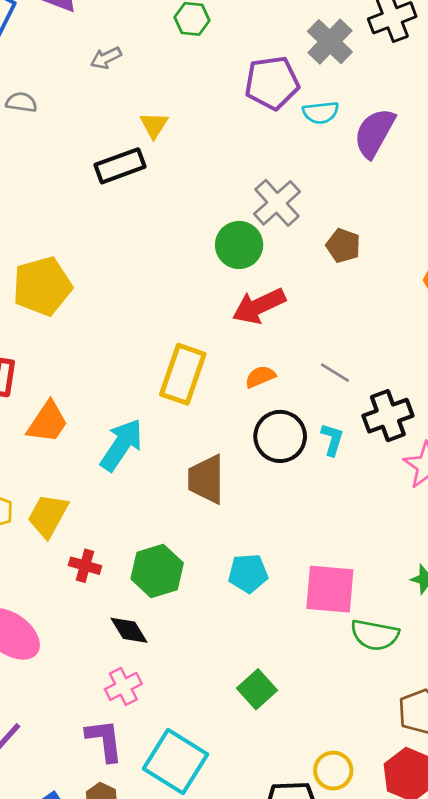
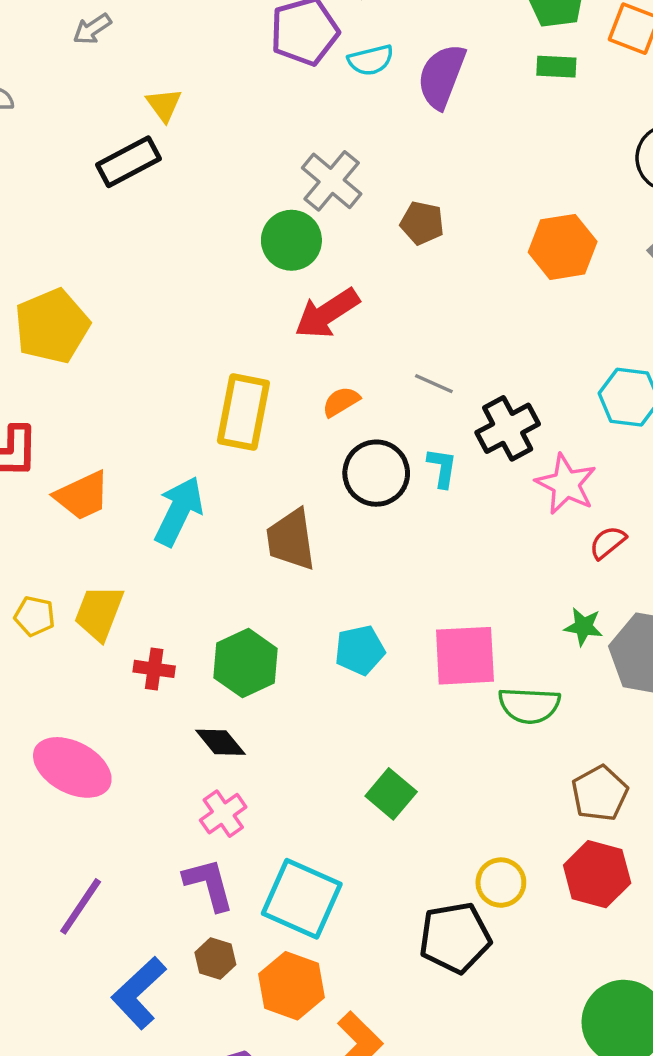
orange trapezoid: (48, 422) -> (82, 496), turned 39

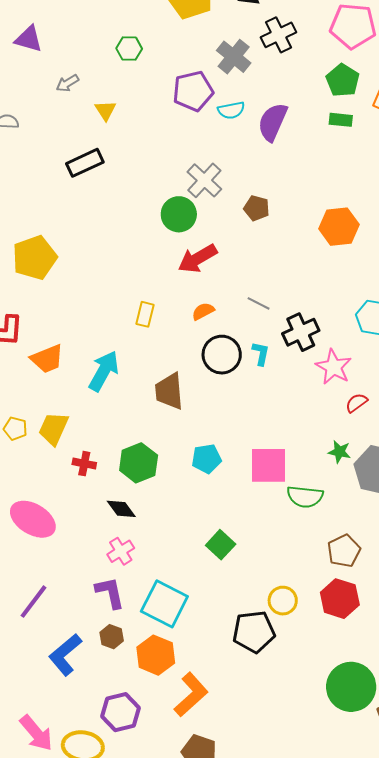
yellow triangle: (164, 105) -> (106, 110), moved
yellow rectangle: (243, 412) -> (145, 314), size x0.6

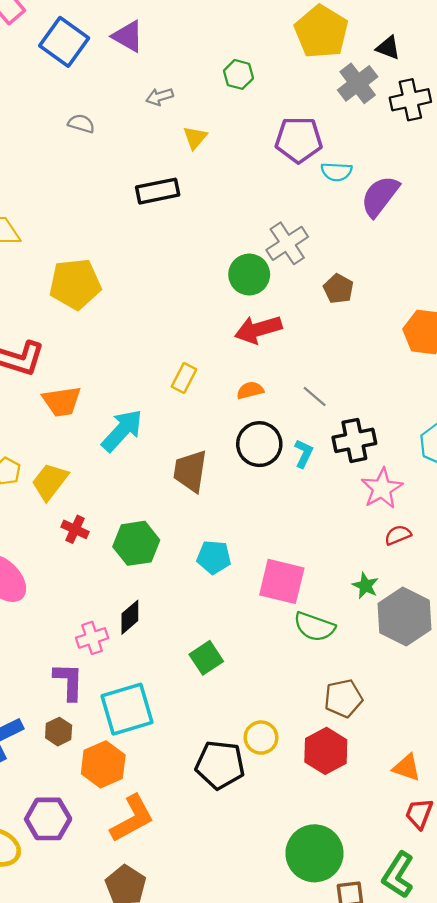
gray cross: (234, 57) -> (358, 83), moved
black diamond: (121, 509) -> (130, 617), moved, turned 72
cyan square: (164, 604) -> (127, 709), turned 33

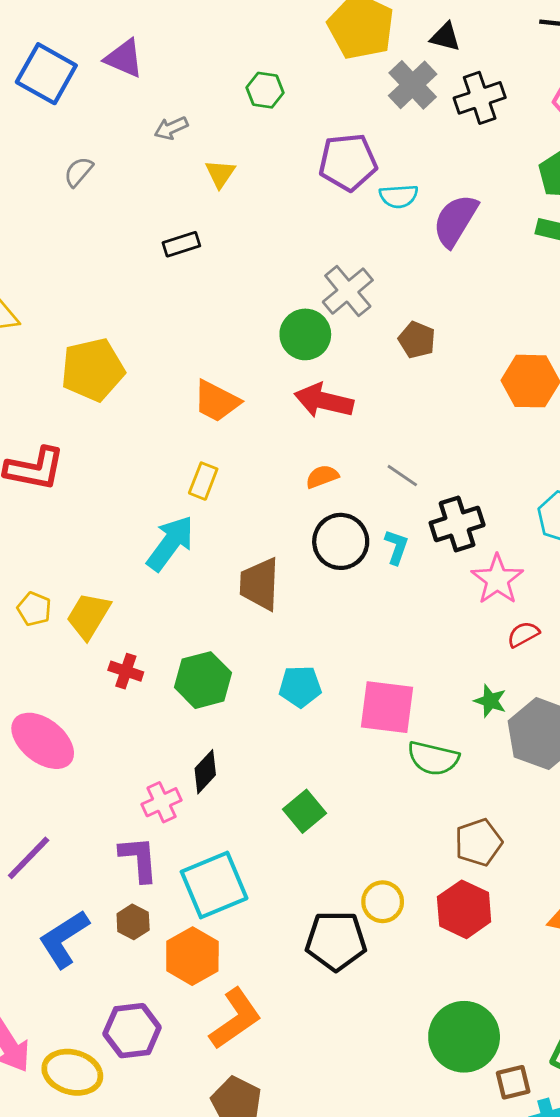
gray semicircle: (81, 124) -> (78, 172), turned -60
black rectangle: (158, 191) -> (181, 244), size x0.7
red arrow: (258, 329) -> (324, 401), turned 36
yellow rectangle: (184, 378) -> (203, 481), moved
orange trapezoid: (62, 401) -> (216, 401), moved, turned 42

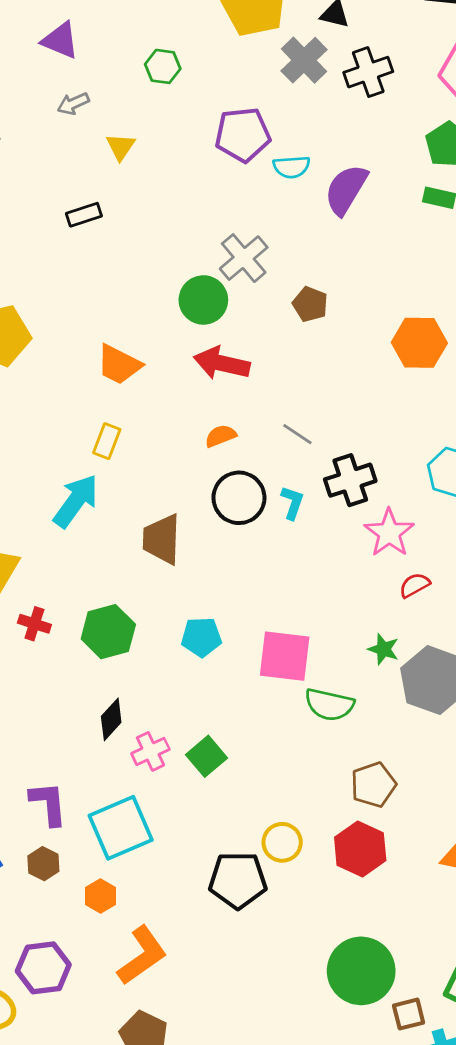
purple triangle: (124, 58) -> (60, 40), moved
pink cross: (162, 802) -> (150, 751), moved
orange hexagon: (192, 956) -> (100, 896), size x0.6

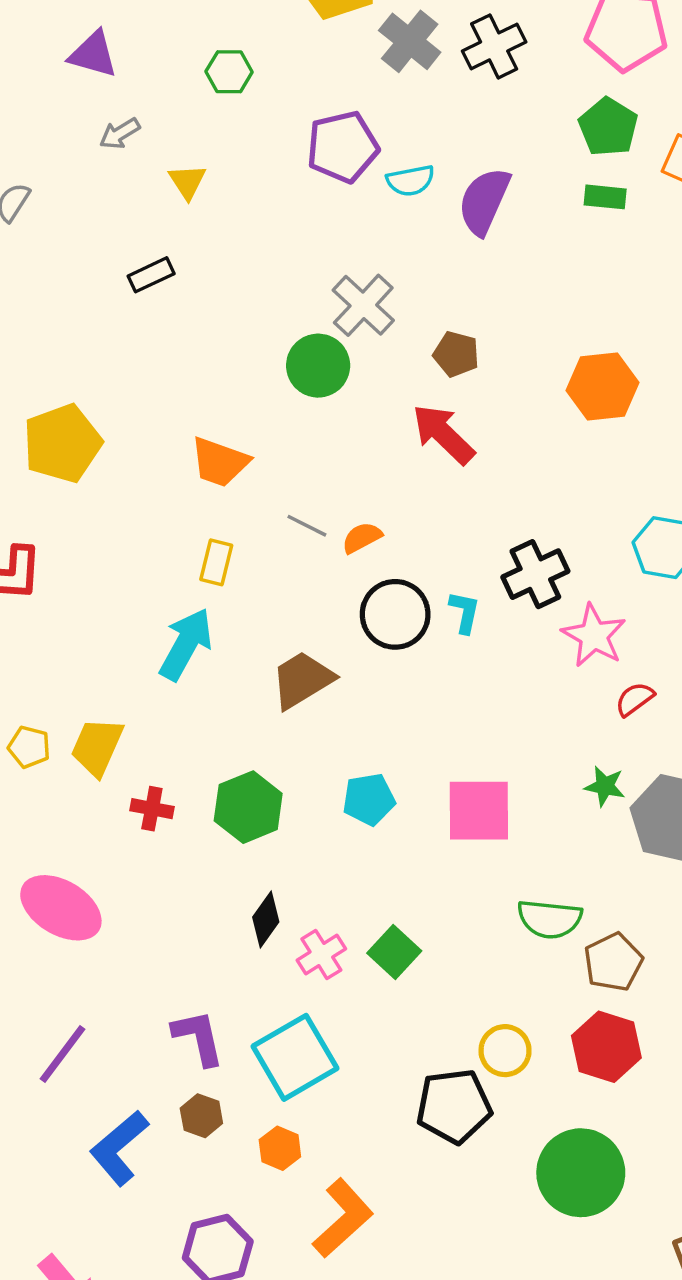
red arrow: (222, 363) -> (443, 434), moved, turned 38
gray line: (297, 434) -> (307, 526), moved
brown trapezoid: (162, 539) -> (302, 680), turned 64
green semicircle: (329, 705) -> (550, 919), moved
green circle: (361, 971) -> (581, 1173), moved

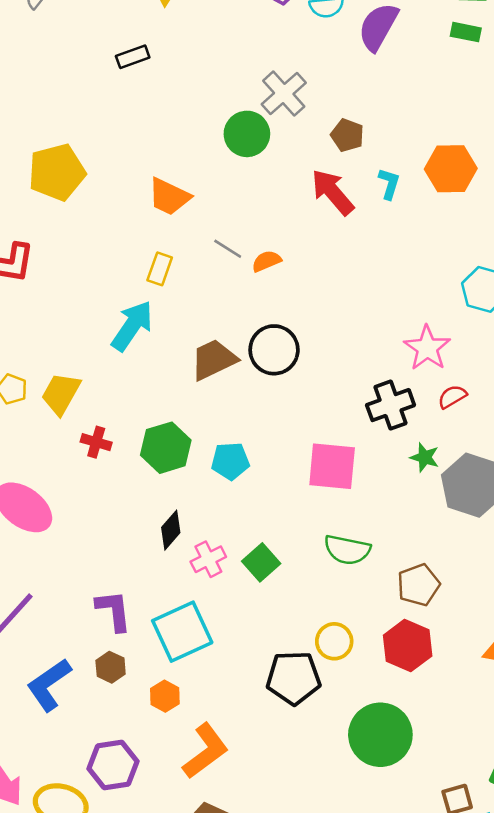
black cross: (535, 574) -> (391, 405), moved
cyan L-shape: (465, 612) -> (389, 184), moved
black circle: (395, 614) -> (274, 350), moved
cyan pentagon: (369, 799) -> (230, 461), moved
green semicircle: (550, 919) -> (347, 550), moved

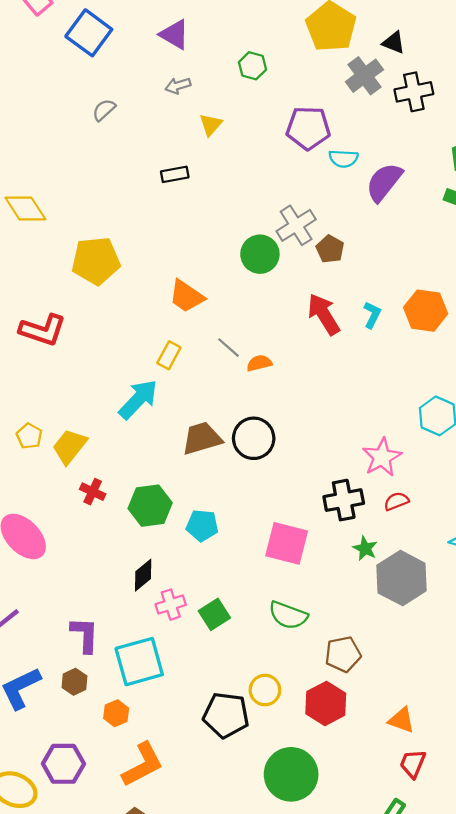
brown pentagon: (347, 135) -> (330, 249), moved

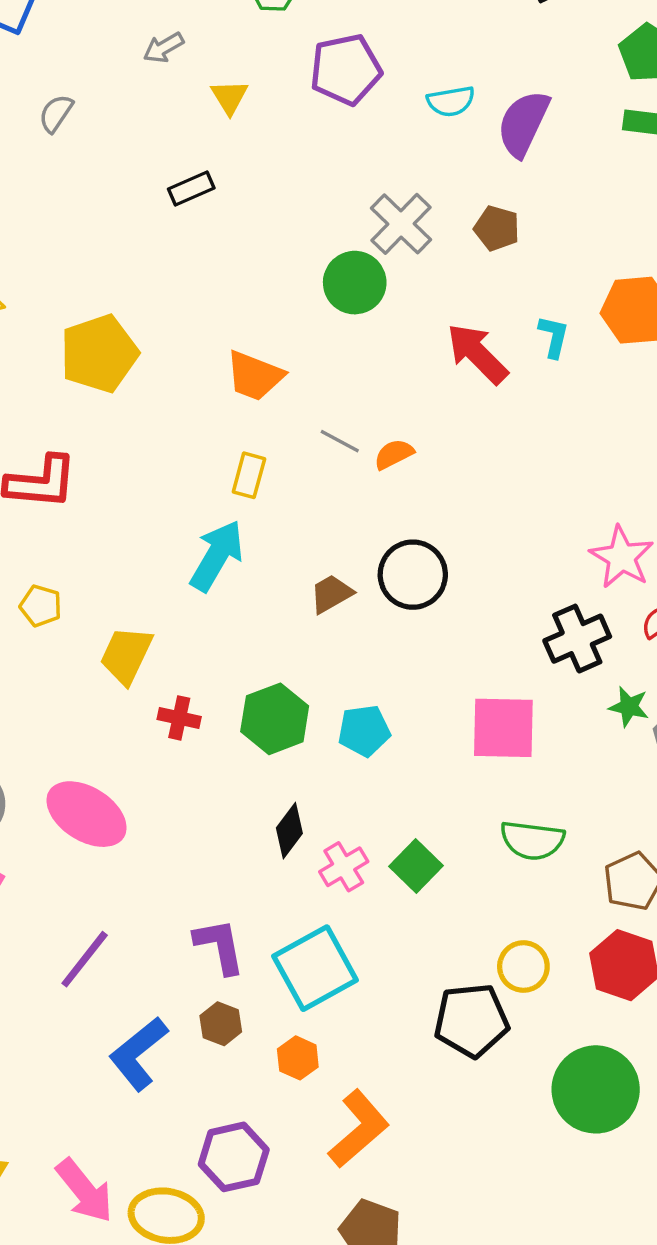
purple pentagon: (308, 128) -> (346, 70), moved
brown pentagon: (330, 249) -> (497, 228), moved
yellow pentagon: (29, 436) -> (41, 606), moved
brown trapezoid: (202, 438) -> (331, 594), size x0.7

